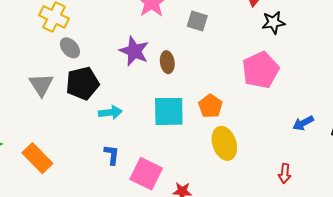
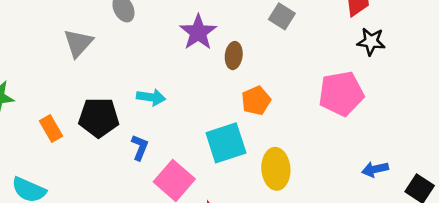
black pentagon: (83, 83) -> (99, 117), moved
orange pentagon: (210, 106) -> (256, 101), moved
cyan square: (169, 111) -> (226, 143), moved, turned -32
orange rectangle: (37, 158) -> (51, 128), size x0.7

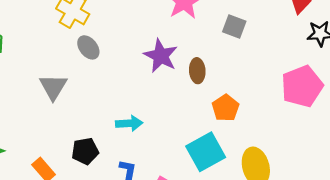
black pentagon: (99, 117) -> (85, 151), size x0.7

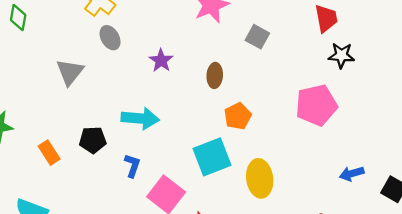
purple star: (161, 56) -> (161, 60), moved, size x0.7
cyan arrow: (129, 123) -> (140, 118), size x1.4

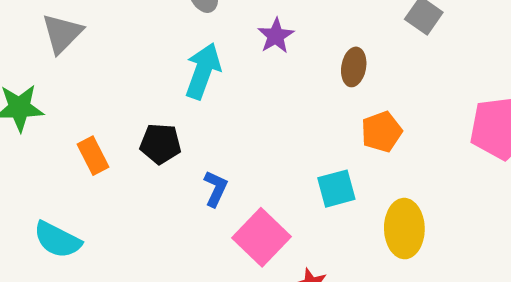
gray triangle: (70, 72) -> (62, 33), moved
cyan arrow: (140, 118) -> (203, 71), moved, turned -81
cyan square: (212, 157) -> (336, 189), size x0.7

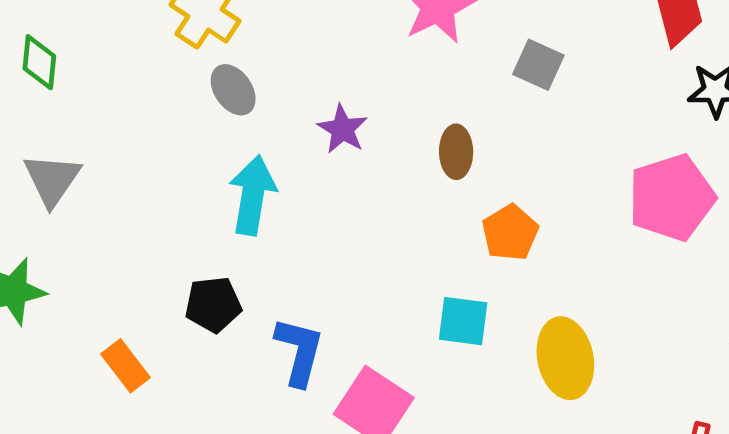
orange rectangle: (93, 156) -> (126, 366), moved
blue L-shape: (216, 189) -> (299, 352), size x1.4
cyan square: (336, 189) -> (463, 321), turned 33

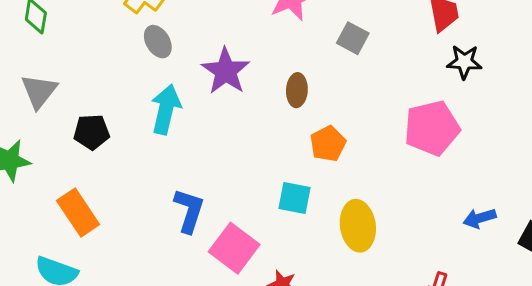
purple star: (342, 129) -> (226, 71), size x1.5
black pentagon: (213, 304) -> (92, 132), moved
orange rectangle: (126, 366) -> (78, 212), size x1.4

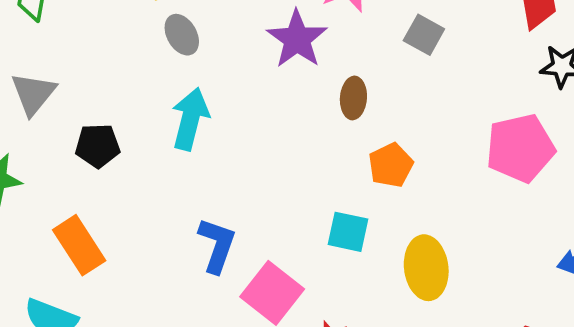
purple star: (226, 71) -> (297, 39), moved

